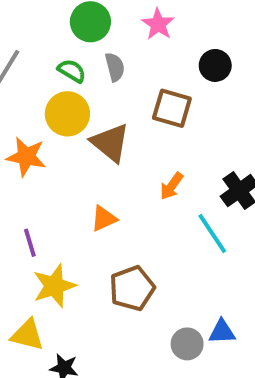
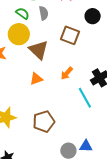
orange triangle: (104, 218) -> (36, 79), moved

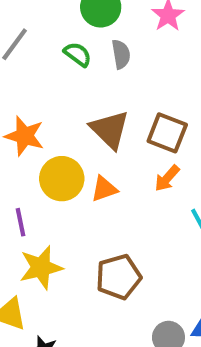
yellow circle: (19, 34) -> (62, 179), moved
brown square: (70, 35) -> (167, 133), moved

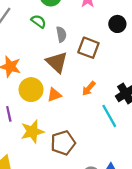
gray semicircle: (121, 54) -> (61, 34), moved
brown square: (167, 133) -> (88, 48), moved
yellow star: (41, 267) -> (32, 131), moved

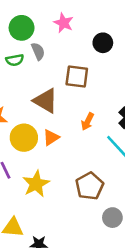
green semicircle: (39, 21) -> (15, 60), turned 147
gray semicircle: (61, 34) -> (38, 51), moved
brown pentagon: (63, 143) -> (90, 186), moved

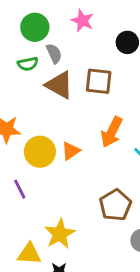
brown triangle: (45, 101) -> (59, 85), moved
orange arrow: (88, 122) -> (112, 132), size x1.5
yellow star: (36, 184) -> (60, 234), moved

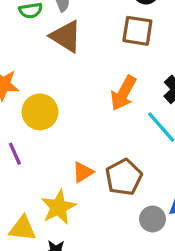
brown square: (99, 81) -> (137, 31), moved
orange triangle: (71, 151) -> (83, 172), moved

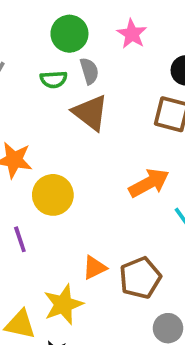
orange arrow: (123, 93) -> (149, 183), turned -153

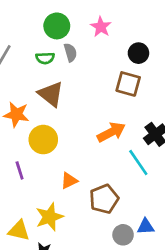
brown triangle: (90, 113) -> (51, 94), moved
orange triangle: (94, 268) -> (69, 181), moved

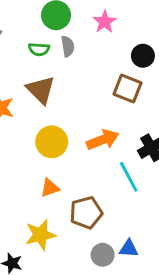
yellow circle: (43, 140) -> (52, 142), moved
yellow star: (49, 217) -> (40, 235), moved

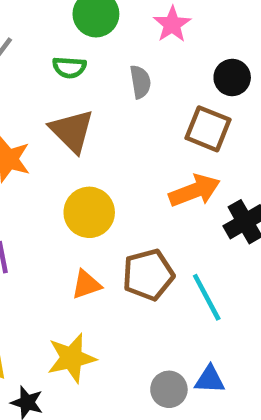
gray semicircle: (68, 46) -> (140, 82), moved
orange arrow: (103, 140) -> (194, 191), moved
cyan line: (129, 177) -> (207, 297), moved
brown pentagon: (86, 213) -> (148, 275), moved

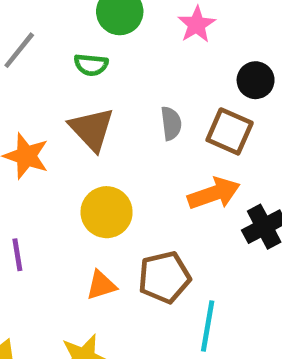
gray semicircle: (140, 82) -> (171, 123), moved
cyan line: (207, 297) -> (208, 326), moved, turned 36

